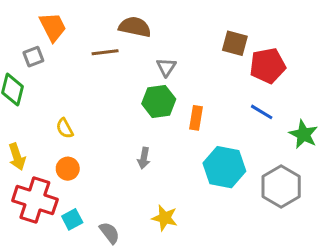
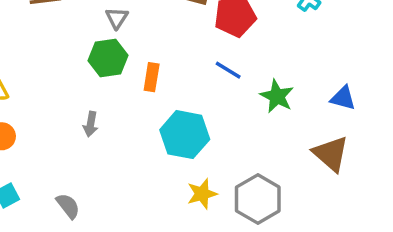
gray hexagon: (281, 187) -> (258, 199), moved
yellow star: (165, 218) -> (202, 194), moved, turned -30
gray semicircle: (109, 233) -> (68, 206), moved

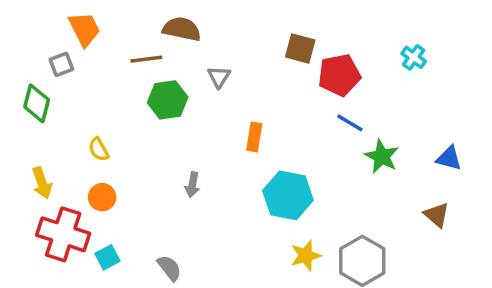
green hexagon: (108, 58) -> (168, 100), moved
blue line: (228, 70) -> (350, 123), moved
brown triangle: (331, 154) -> (437, 215), size x0.7

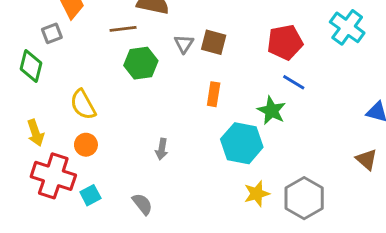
brown square: (300, 48) -> (214, 42), moved
cyan cross: (414, 57) -> (347, 27), size x1.6
yellow semicircle: (99, 149) -> (83, 105), size x1.5
green star: (382, 156) -> (272, 111), moved
gray arrow: (192, 185) -> (162, 149), moved

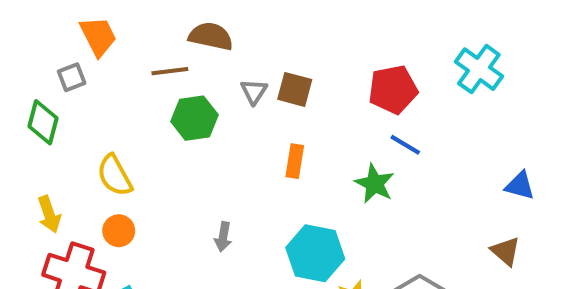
cyan hexagon: (242, 143) -> (315, 253), moved

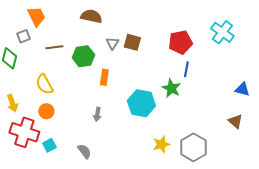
brown line: (170, 71) -> (54, 47), moved
blue line: (405, 145) -> (186, 69), turned 70
orange rectangle: (295, 161) -> (104, 77), moved
cyan hexagon: (315, 253) -> (141, 103), moved

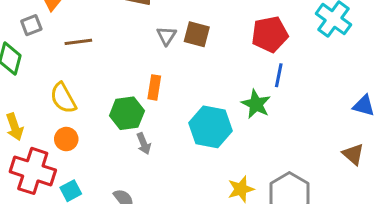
green hexagon: (83, 56) -> (127, 113), moved
gray arrow: (97, 114) -> (144, 144), turned -32

